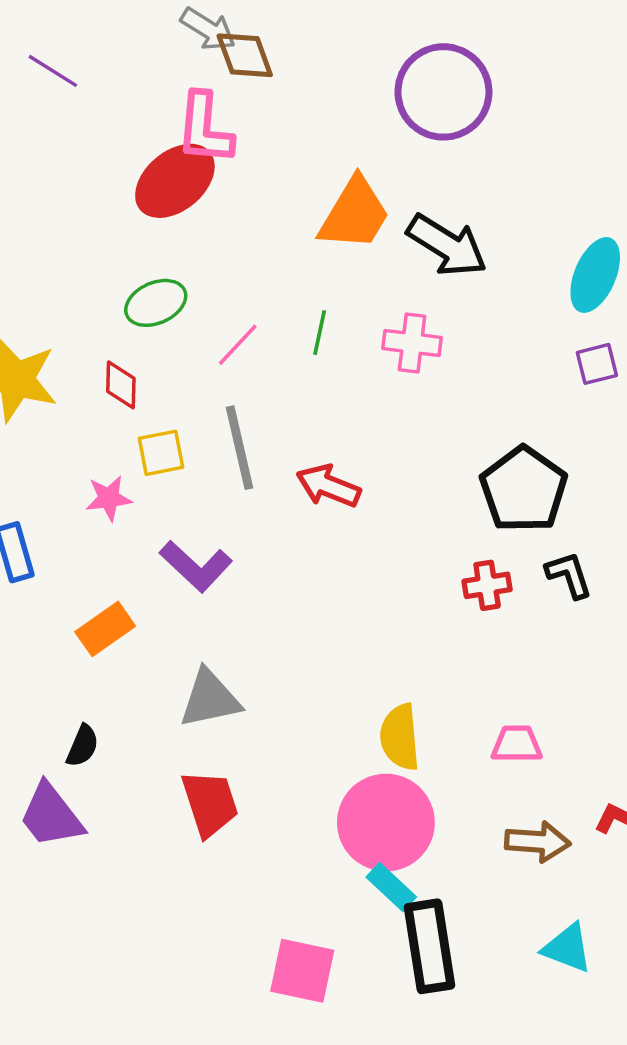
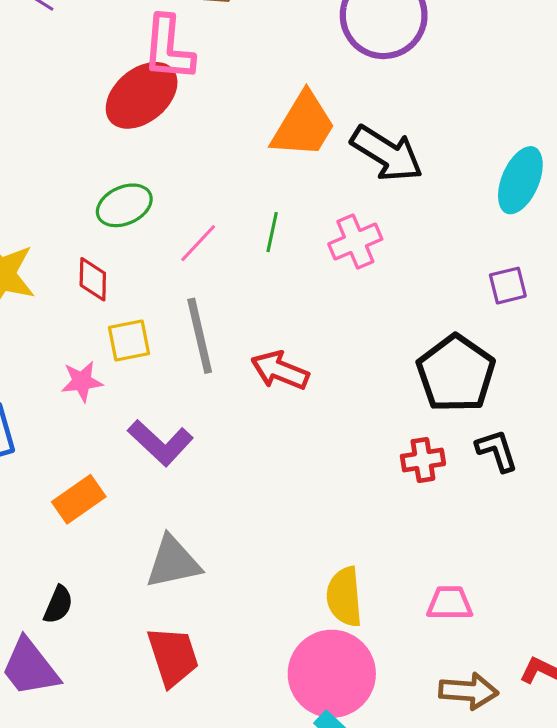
pink cross: (412, 343) -> (355, 242), turned -30
purple square: (597, 364) -> (508, 286), moved

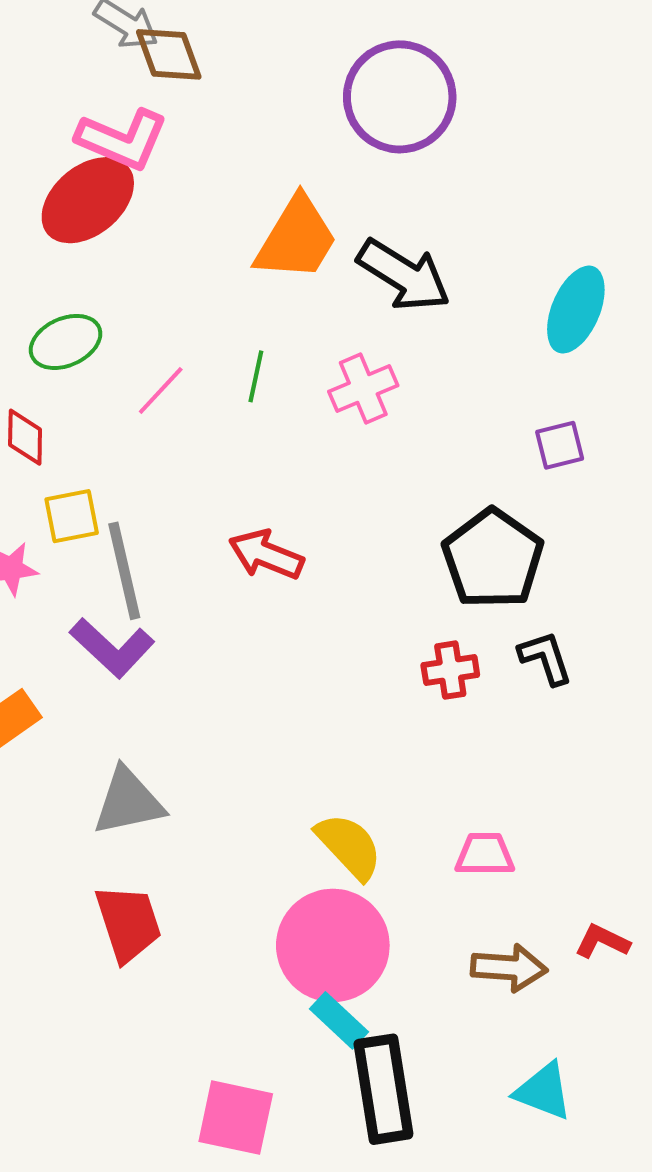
pink L-shape: (168, 48) -> (122, 139), turned -72
gray line: (200, 336) -> (124, 571), moved
yellow semicircle: (344, 597) -> (349, 846), turned 142

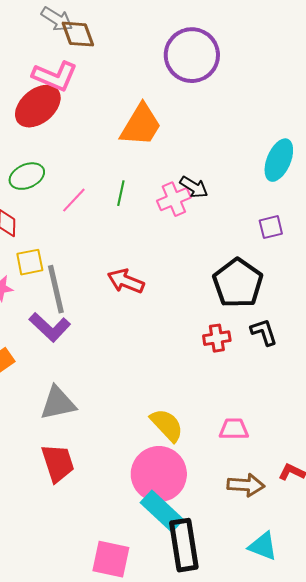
black arrow: (404, 275) -> (194, 187), moved, size x0.6
cyan rectangle: (339, 1020) -> (162, 511), size x1.5

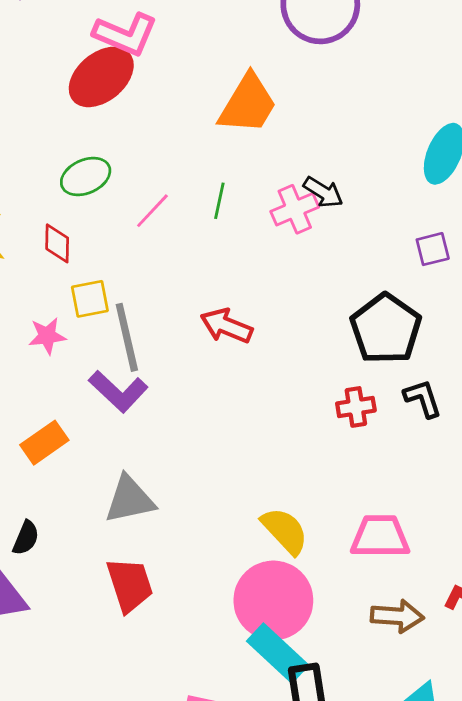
pink trapezoid: (234, 429) -> (380, 536), size x1.4

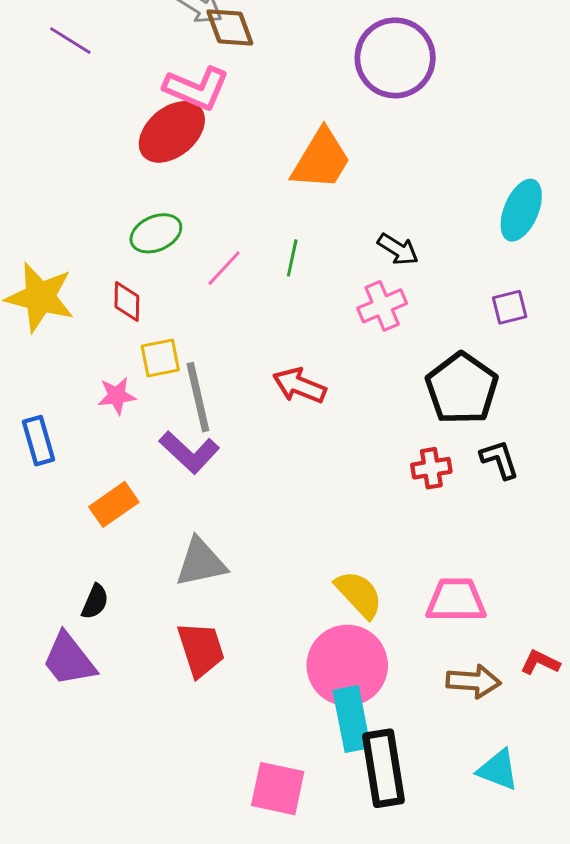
pink cross: (295, 209) -> (382, 306), moved
cyan rectangle: (278, 653) -> (352, 719), turned 36

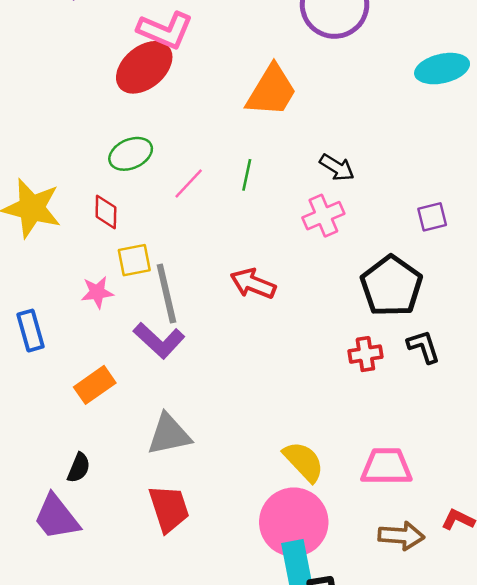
cyan ellipse: (521, 210) -> (442, 69), moved, turned 54

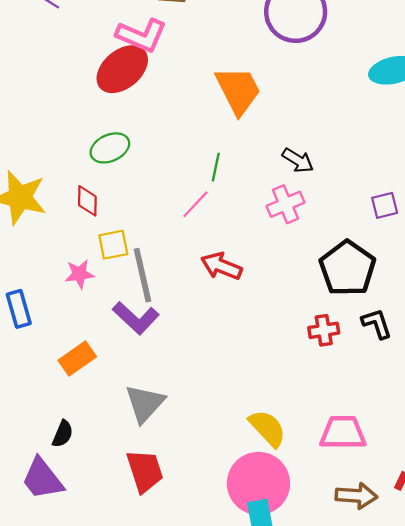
orange trapezoid: (271, 91) -> (238, 91), turned -58
pink line: (189, 183) -> (195, 204), moved
gray triangle: (169, 434) -> (145, 403), turned -36

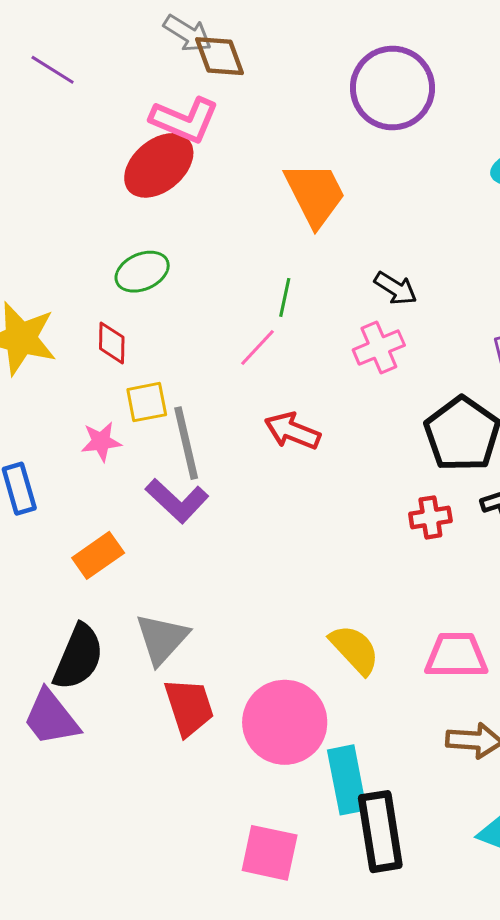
gray triangle: (145, 403) -> (162, 639), moved
black semicircle: (63, 434) -> (78, 657), size x1.8
pink circle: (258, 483) -> (285, 722), moved

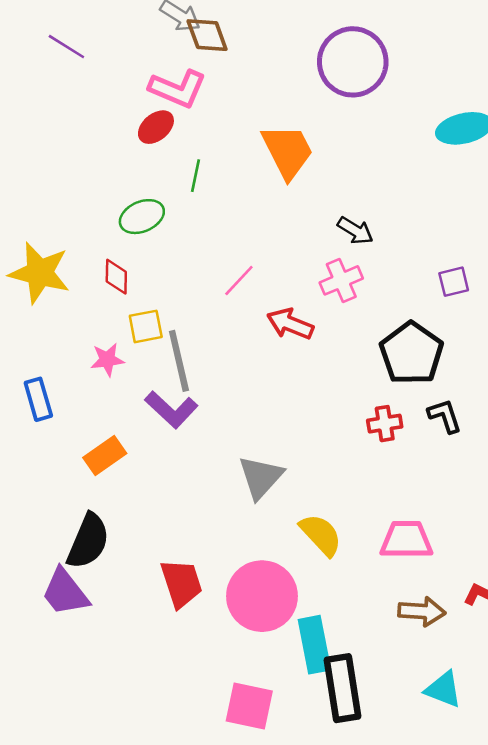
red ellipse: (159, 165) -> (156, 127), size x0.6
green line: (285, 297) -> (196, 176), moved
red arrow: (292, 431) -> (290, 324), moved
gray triangle: (162, 639) -> (261, 477), moved

